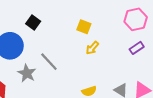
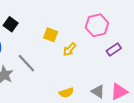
pink hexagon: (136, 19) -> (97, 25), moved
yellow square: (84, 27) -> (51, 35), moved

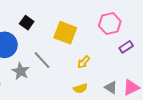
yellow square: (51, 35) -> (65, 33), size x1.6
yellow arrow: (70, 49) -> (84, 62), moved

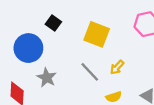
gray line: (42, 60) -> (90, 72), moved

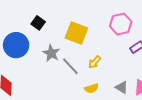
gray star: (47, 78) -> (51, 53), moved

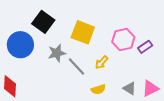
black square: (38, 23) -> (43, 22), size x1.5
pink hexagon: (121, 24) -> (123, 40), moved
gray star: (51, 53) -> (57, 53), turned 30

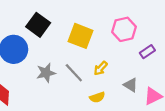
pink hexagon: (123, 40) -> (124, 29), moved
gray star: (57, 53) -> (46, 73), moved
gray triangle: (130, 88) -> (131, 85), moved

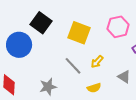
gray star: (46, 73) -> (48, 87), moved

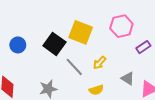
black square: (41, 23) -> (54, 44), moved
blue circle: (19, 45) -> (18, 45), size x0.6

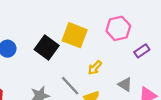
gray line: (74, 67) -> (70, 86), moved

